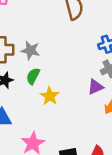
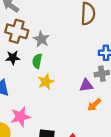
green semicircle: (33, 76) -> (37, 61), turned -32

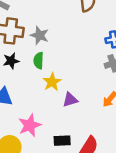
purple triangle: (86, 85) -> (70, 100), moved

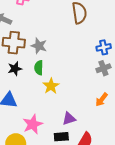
purple triangle: (70, 100) -> (69, 119), moved

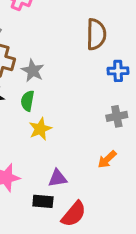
blue cross: (104, 47) -> (118, 71), moved

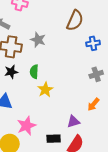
brown semicircle: (96, 34) -> (75, 20), turned 30
gray star: (33, 71) -> (38, 40), moved
purple triangle: (58, 178) -> (73, 121), moved

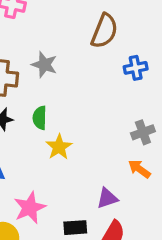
gray cross: (96, 74) -> (143, 132), moved
orange arrow: (93, 104) -> (139, 169), turned 88

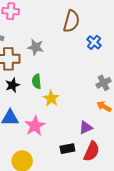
blue cross: (136, 68) -> (94, 42), turned -32
pink star: (30, 208) -> (35, 126), moved

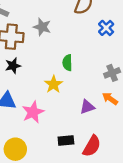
green semicircle: (37, 81) -> (67, 63), moved
purple triangle: (86, 128) -> (87, 107), moved

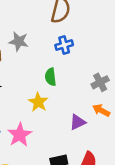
blue cross: (106, 28) -> (64, 45), moved, turned 35

